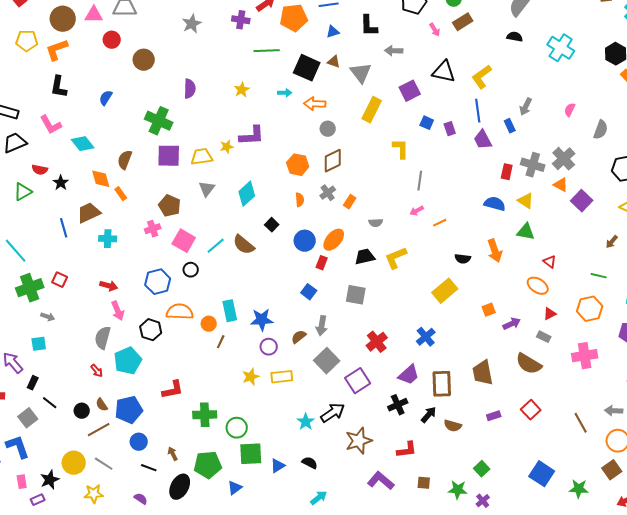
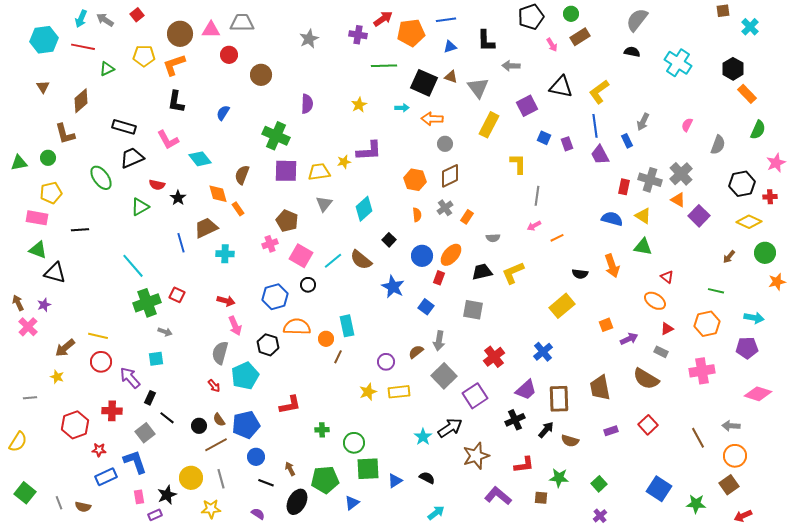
blue star: (262, 320) -> (393, 287), moved, turned 30
green cross: (205, 415) -> (322, 430), size x0.6
gray line: (104, 464) -> (221, 479), turned 42
green star: (458, 490) -> (559, 478), moved

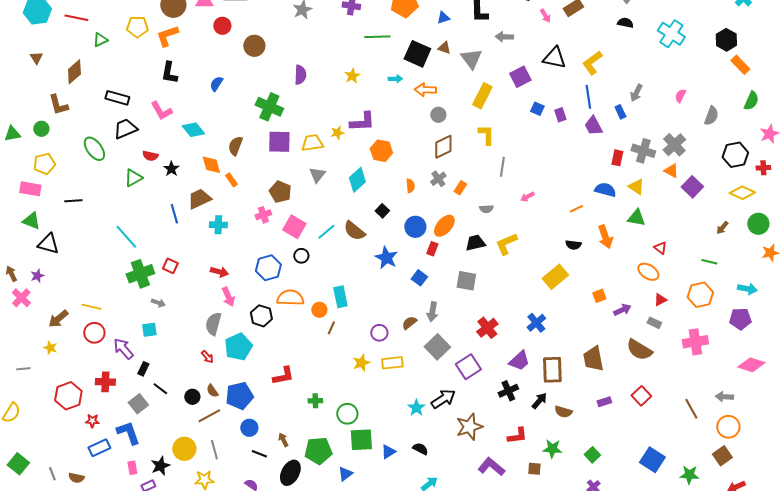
yellow L-shape: (518, 164) -> (486, 135), moved
orange hexagon: (415, 180) -> (381, 151), moved
gray line: (537, 196) -> (502, 167), moved
orange line: (557, 238) -> (576, 209), moved

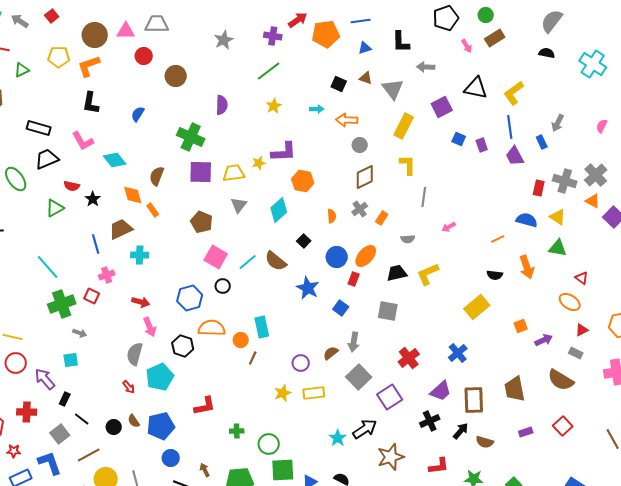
green line: (377, 37) -> (269, 71), moved, turned -35
black square: (417, 54) -> (339, 84), size x0.6
pink cross: (263, 215) -> (107, 275), moved
brown line: (209, 416) -> (89, 455), moved

